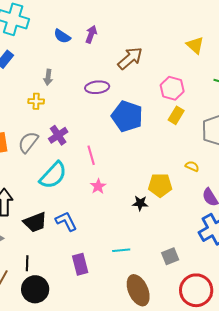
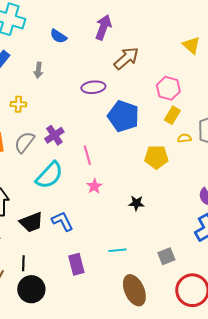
purple arrow: (91, 34) -> (103, 27), moved, size x1.4
gray arrow: (48, 77) -> (38, 70), moved
yellow cross: (36, 101) -> (18, 104), moved
yellow semicircle: (192, 166) -> (184, 138), moved, turned -32
yellow pentagon: (160, 185) -> (156, 157), moved

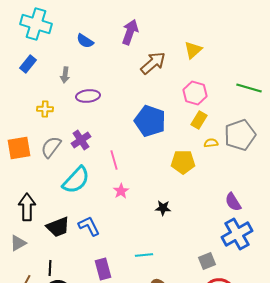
yellow triangle: (191, 45) -> (193, 50), moved, turned 36
purple ellipse: (93, 87) -> (88, 96), moved
gray square: (166, 256) -> (207, 261), moved

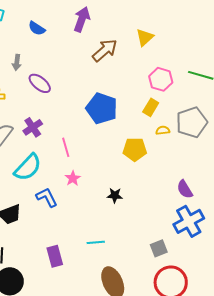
pink hexagon: (195, 93) -> (161, 79), moved
purple ellipse: (88, 96) -> (40, 83), turned 45
blue L-shape: (89, 226) -> (47, 197), moved

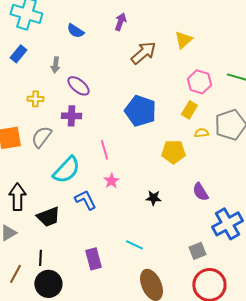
purple arrow: (82, 19) -> (120, 22), size x0.7
purple cross: (33, 127) -> (71, 116), moved, turned 36
purple semicircle: (185, 189) -> (200, 192), moved
cyan line: (96, 242) -> (134, 245), turned 30

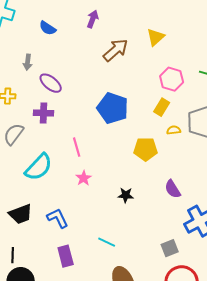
blue L-shape: (85, 200) -> (58, 218), moved

